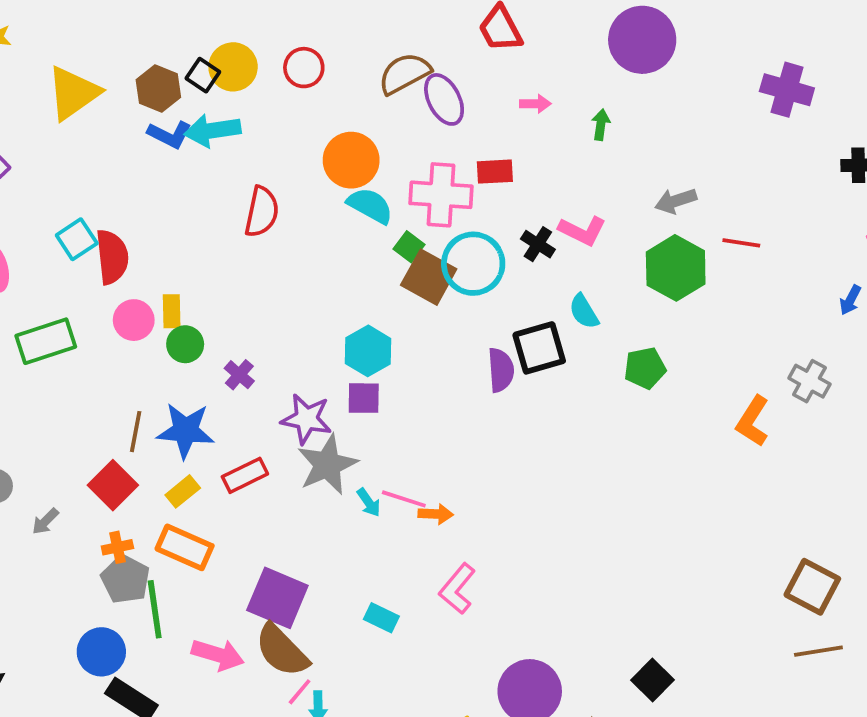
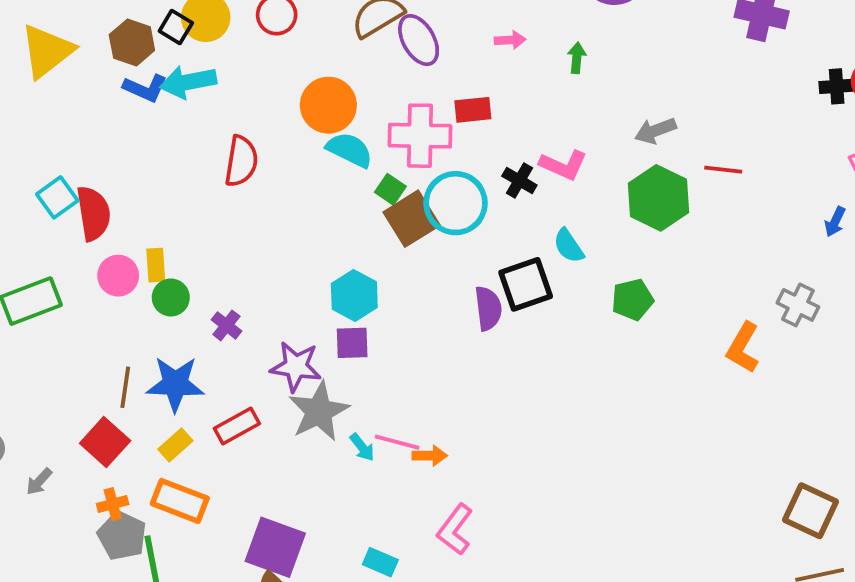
brown square: (429, 277) -> (412, 219), turned 32

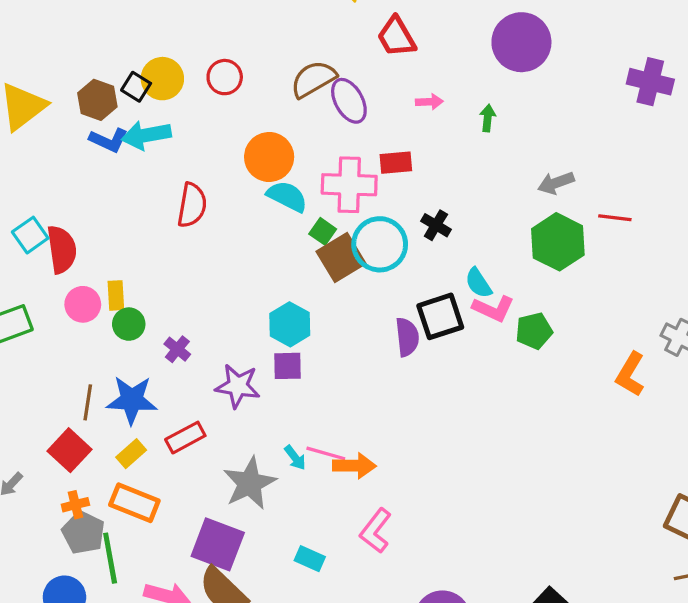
pink L-shape: (563, 165) -> (493, 309), moved
gray star: (319, 411) -> (250, 483), moved
orange arrow: (430, 456) -> (354, 466), size x1.4

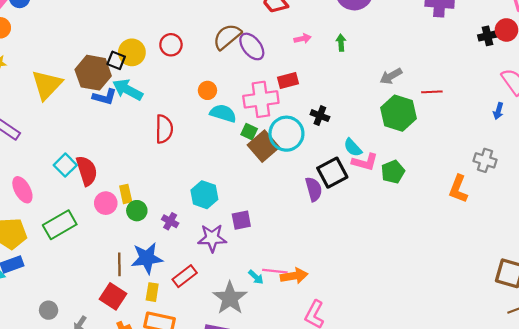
brown hexagon: (97, 100) -> (93, 73), size x1.4
cyan arrow: (146, 135) -> (128, 90), turned 48
orange circle: (269, 157) -> (207, 90), size x0.6
cyan hexagon: (290, 324) -> (204, 195), moved
yellow rectangle: (131, 454) -> (152, 292), turned -30

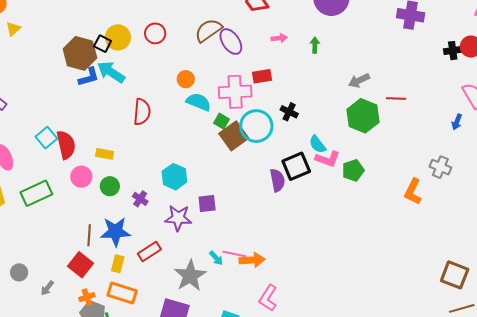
yellow triangle: (47, 85) -> (13, 29), moved, size x0.5
blue L-shape: (105, 97) -> (89, 77), turned -35
yellow rectangle: (126, 194) -> (105, 154), moved, turned -72

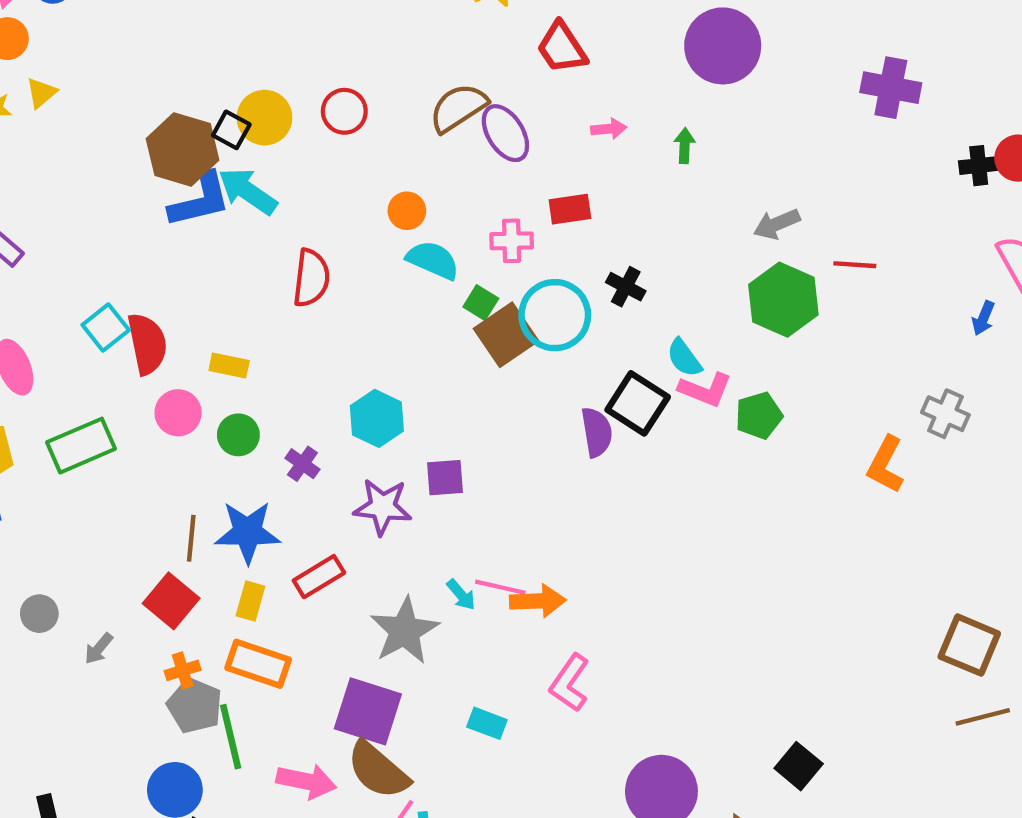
blue L-shape: (89, 77) -> (200, 200), size x1.4
pink cross: (235, 92) -> (512, 241), size x0.6
black square: (296, 166) -> (638, 403), turned -36

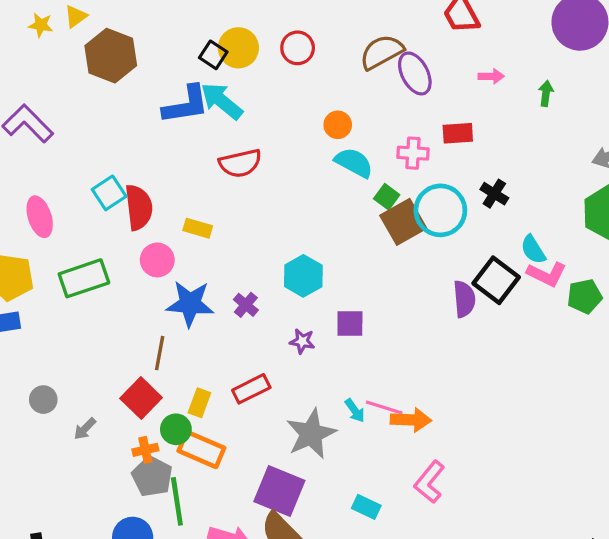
brown hexagon: (183, 149) -> (111, 56), moved
red semicircle: (311, 278) -> (240, 163), moved, turned 66
green circle: (238, 435) -> (176, 429), moved
purple star: (383, 507) -> (302, 341), size x0.6
blue star: (248, 532) -> (190, 304), moved

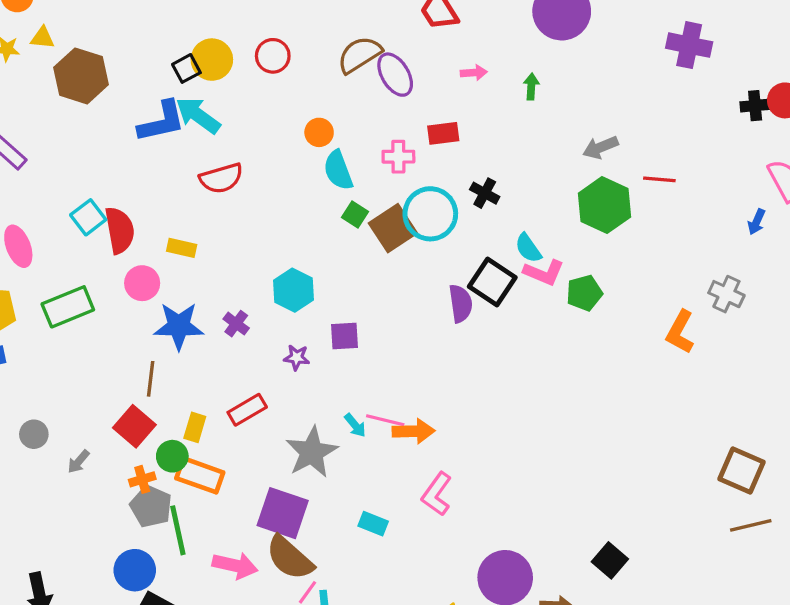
yellow triangle: (76, 16) -> (42, 38), turned 45
black square: (213, 55) -> (186, 68), turned 32
cyan semicircle: (354, 163) -> (338, 170), turned -135
green square: (387, 197) -> (355, 214), moved

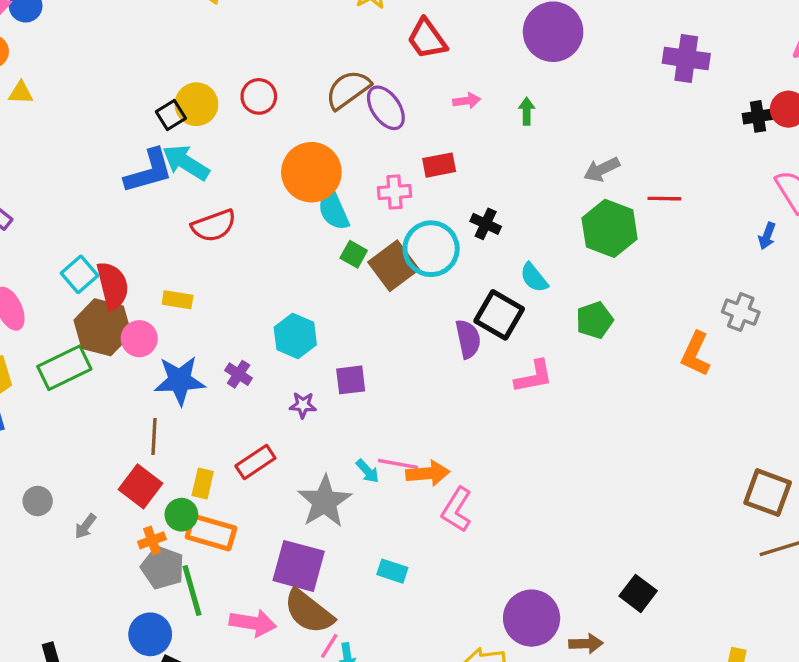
brown hexagon: (81, 76) -> (103, 327), moved
orange circle: (319, 132) -> (311, 172), size x2.0
pink L-shape: (544, 273) -> (534, 377), moved, turned -30
pink L-shape: (437, 494) -> (457, 510), moved

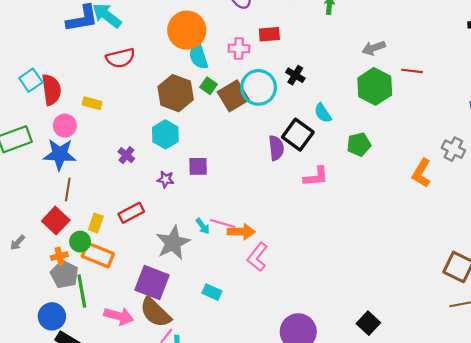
brown hexagon: (103, 327) -> (176, 93), moved
blue star: (180, 380) -> (60, 154), moved

